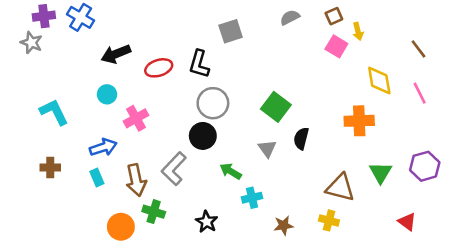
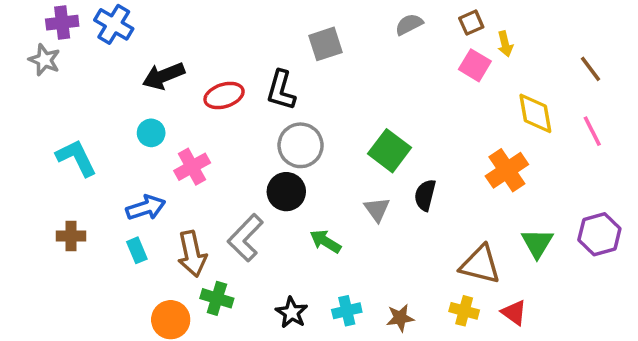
orange cross: (359, 121) -> (507, 170), turned -32
cyan cross: (252, 198) -> (347, 311), moved
red triangle: (407, 222) -> (514, 313), moved

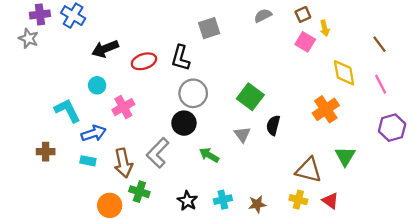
cyan L-shape: (76, 158) -> (67, 110), moved
purple hexagon: (599, 234) -> (392, 128), moved
cyan rectangle: (137, 250) -> (88, 161), turned -56

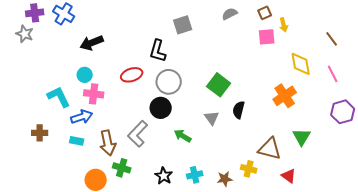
pink square: (305, 42) -> (267, 37), turned -36
red ellipse: (144, 61) -> (132, 75), moved
pink cross: (123, 107) -> (94, 94), moved, turned 36
yellow cross: (298, 200) -> (249, 169), moved

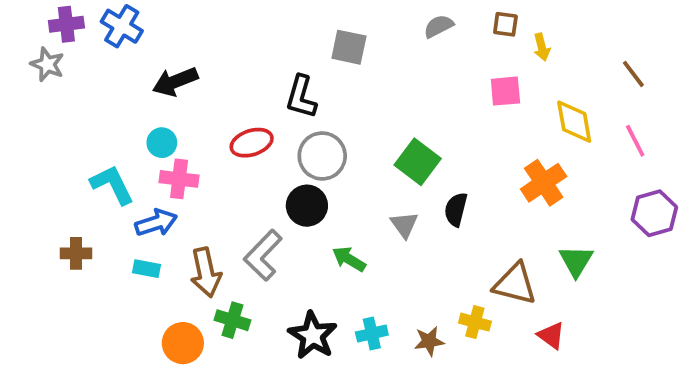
brown square: (265, 13) -> (505, 24), turned 32
gray square: (183, 25) -> (349, 47), turned 30
pink square: (267, 37) -> (505, 91), moved
black star: (164, 176) -> (313, 335), size x1.4

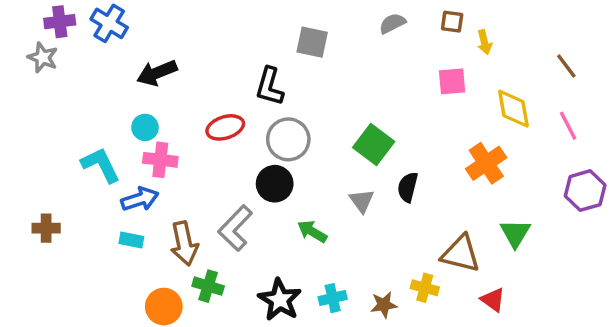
brown cross: (76, 253) -> (46, 228), moved

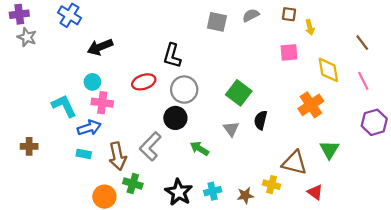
purple cross: (60, 22) -> (19, 14), moved
gray square: (312, 42) -> (217, 22), moved

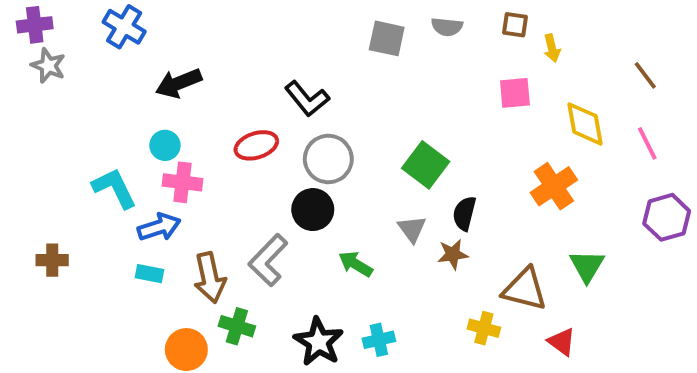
gray semicircle: (251, 15) -> (447, 27), turned -147
black L-shape: (172, 56) -> (307, 99), turned -55
brown star: (245, 195) -> (453, 254), moved

